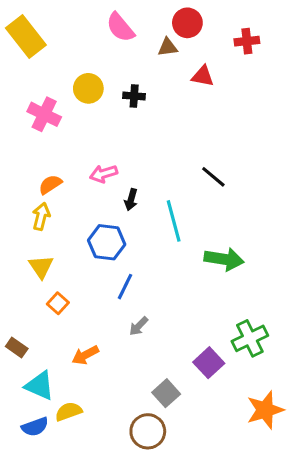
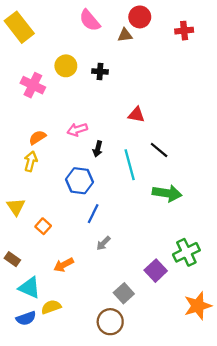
red triangle: (203, 76) -> (136, 115), moved
black line: (213, 177) -> (159, 150), moved
yellow triangle: (41, 267) -> (16, 207), moved

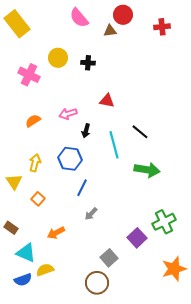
red triangle: (136, 115) -> (107, 101), moved
yellow arrow: (31, 161) -> (35, 163), moved

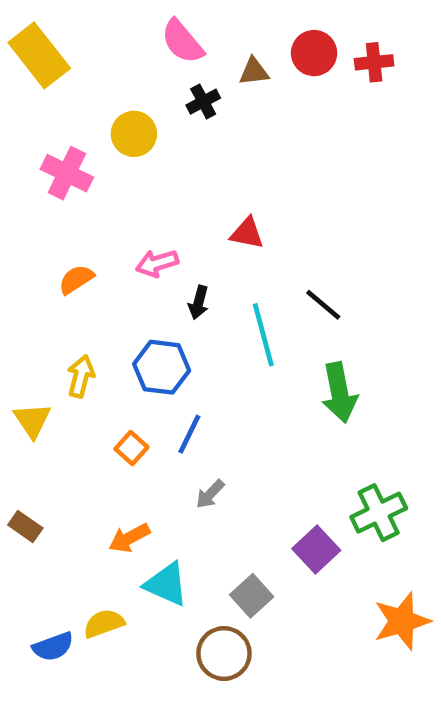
red circle: (123, 15) -> (314, 53), moved
black cross: (88, 63) -> (203, 102), moved, turned -32
green arrow: (147, 170) -> (339, 393), turned 70
orange square: (38, 199) -> (132, 448), moved
cyan triangle: (26, 253) -> (166, 584), moved

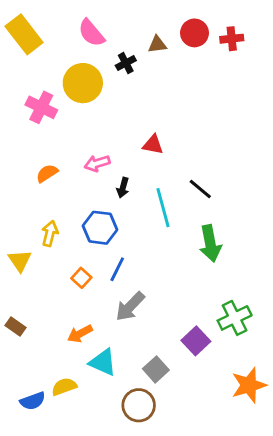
pink semicircle: (182, 42) -> (91, 33), moved
yellow circle: (134, 134) -> (83, 83), size x1.4
gray arrow: (210, 494) -> (130, 306), size x1.6

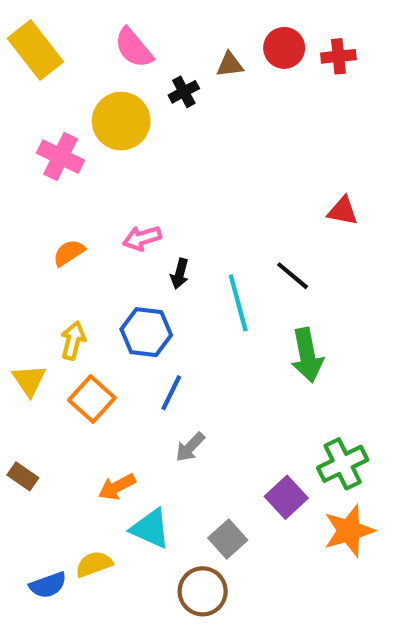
red triangle: (153, 145) -> (343, 211), moved
orange square: (81, 278) -> (92, 399), moved, size x1.5
gray arrow: (130, 306) -> (190, 447), size x0.7
orange star: (249, 385) -> (349, 531), moved

